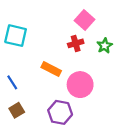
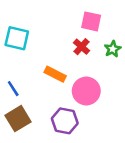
pink square: (85, 20) -> (91, 21), turned -30
red cross: (76, 43) -> (81, 47), turned -32
brown square: (17, 110) -> (18, 119), size x1.5

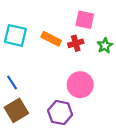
red cross: (81, 47) -> (76, 43), turned 32
orange rectangle: (55, 74) -> (51, 39), moved

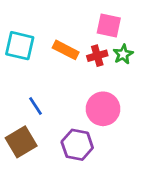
green star: (105, 46) -> (123, 54), moved
blue line: (12, 82) -> (36, 106), moved

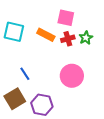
pink square: (109, 26) -> (66, 18), moved
purple hexagon: (77, 145) -> (42, 105), moved

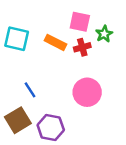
green star: (86, 38) -> (104, 34), moved

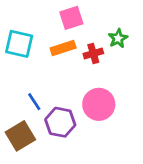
pink square: (80, 22) -> (71, 18), moved, turned -30
orange rectangle: (56, 42) -> (63, 48), turned -45
purple hexagon: (51, 127) -> (60, 122), moved

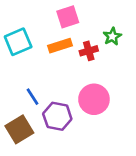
cyan square: (19, 44) -> (18, 42), turned -36

